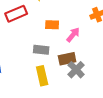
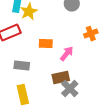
gray rectangle: (41, 50) -> (22, 66), moved
yellow rectangle: (42, 76) -> (23, 95), moved

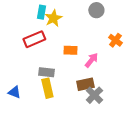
orange cross: (91, 34) -> (115, 40), turned -32
yellow rectangle: (23, 95) -> (47, 88), moved

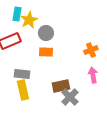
gray circle: (96, 10) -> (46, 33), moved
orange cross: (115, 40) -> (91, 50), moved, turned 32
pink arrow: (91, 60) -> (93, 75), moved, turned -49

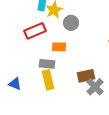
orange rectangle: (46, 52) -> (59, 47), moved

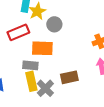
orange rectangle: (59, 47) -> (42, 48), size x1.5
gray cross: (95, 87) -> (45, 88), moved

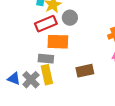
red rectangle: (18, 32) -> (46, 24), moved
gray cross: (45, 88) -> (31, 80), moved

